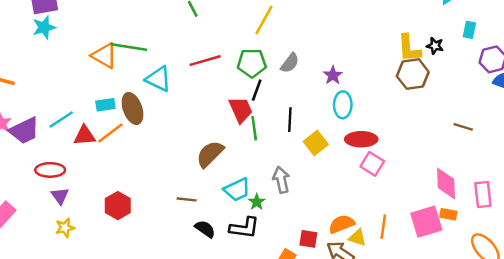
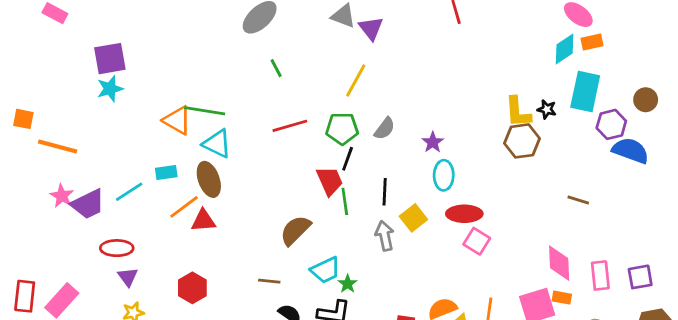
cyan rectangle: (469, 30) -> (585, 91), size x2.0
cyan triangle: (158, 79) -> (217, 144), moved
cyan rectangle: (105, 105) -> (166, 173), moved
red triangle: (85, 136) -> (203, 221), moved
gray arrow: (281, 180) -> (385, 236), moved

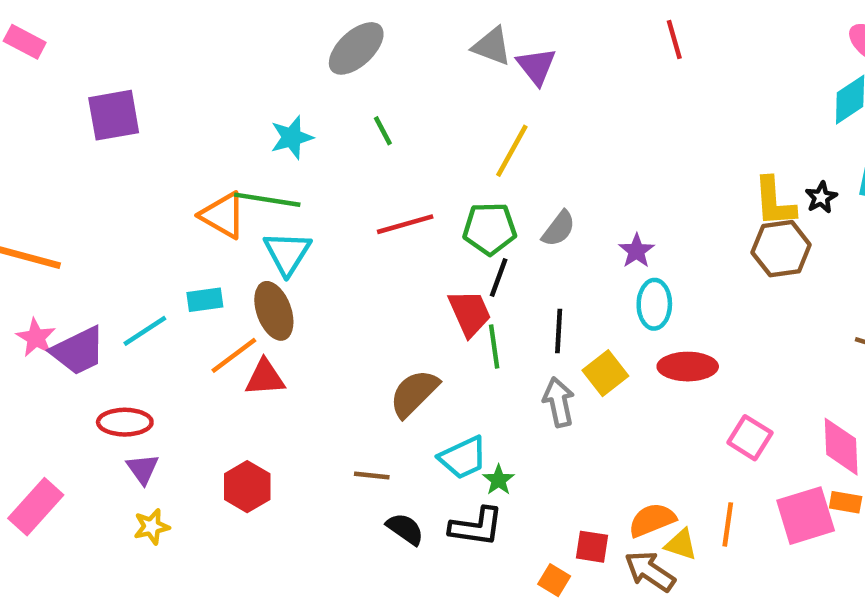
cyan star: (110, 89) -> (292, 137), moved
black star: (547, 109) -> (821, 197), turned 30
cyan triangle: (217, 144) -> (287, 253), turned 36
pink square: (477, 241) -> (750, 438), moved

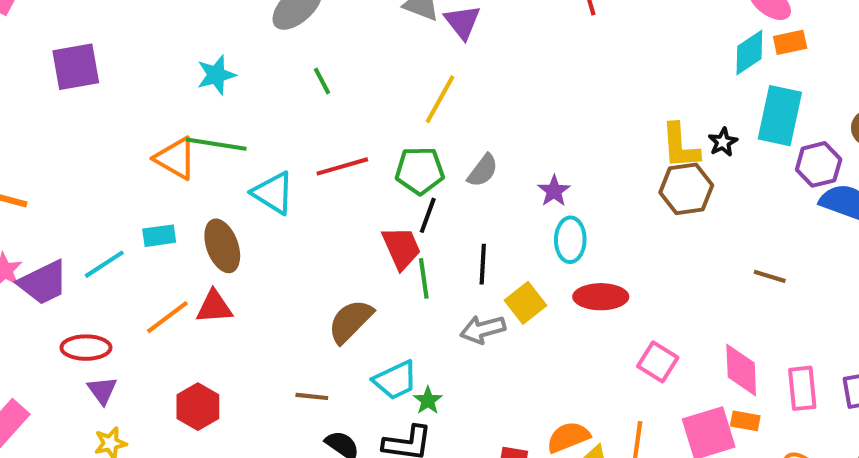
cyan star: (292, 137) -> (216, 75), moved
cyan triangle: (287, 253) -> (273, 193), moved, turned -30
orange line: (234, 355) -> (167, 317), moved
gray arrow: (559, 402) -> (483, 329), turned -93

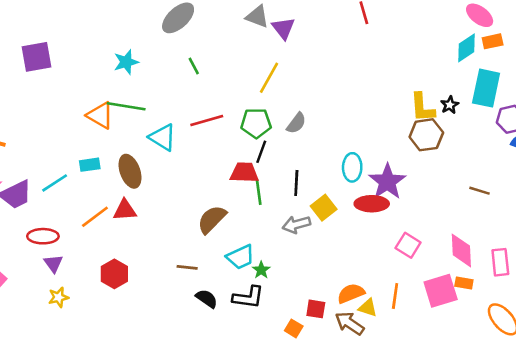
purple star: (554, 191) -> (387, 182), moved, size x1.8
red trapezoid: (401, 248) -> (244, 173), turned -64

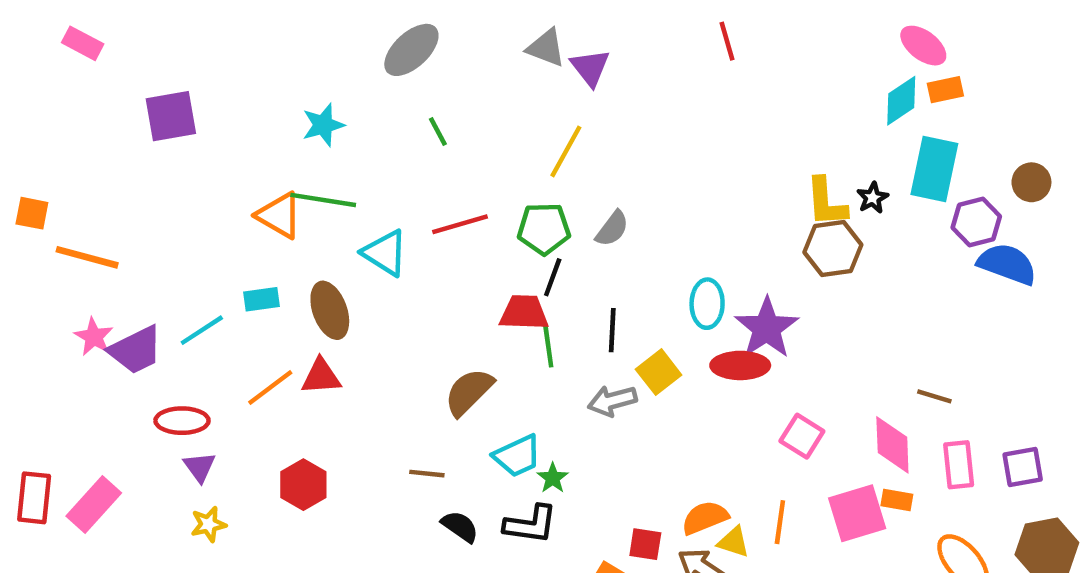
brown line: (480, 191) -> (934, 396), moved

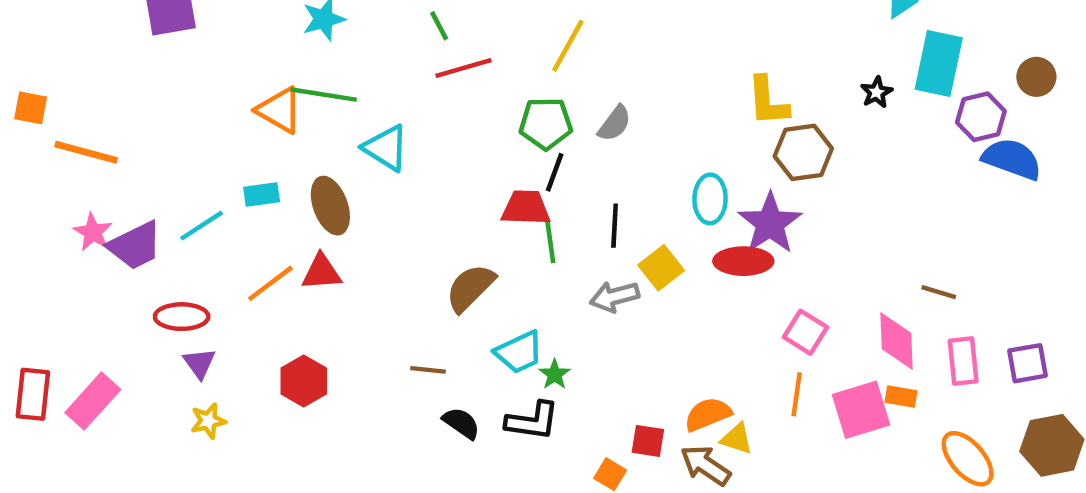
yellow L-shape: (826, 202) -> (768, 101), moved
red line: (460, 224) -> (464, 68), moved
brown hexagon: (833, 249) -> (803, 152), moved
orange line: (780, 522) -> (797, 394), moved

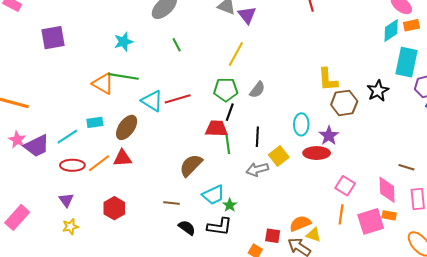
red line: (464, 68) -> (178, 99), moved
black star: (877, 92) -> (378, 91), moved, size x1.5
brown ellipse: (330, 206) -> (127, 127), turned 55
purple star: (770, 223) -> (329, 136), size x0.7
red ellipse: (182, 317) -> (72, 165), moved

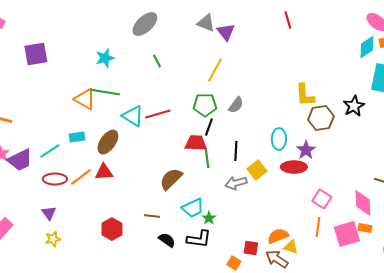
red hexagon: (114, 208) -> (112, 229), moved

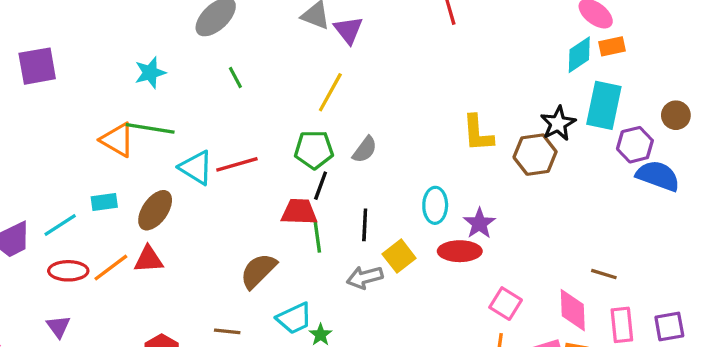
black star: (354, 106) -> (558, 123), moved
brown hexagon: (321, 118) -> (535, 155), moved

